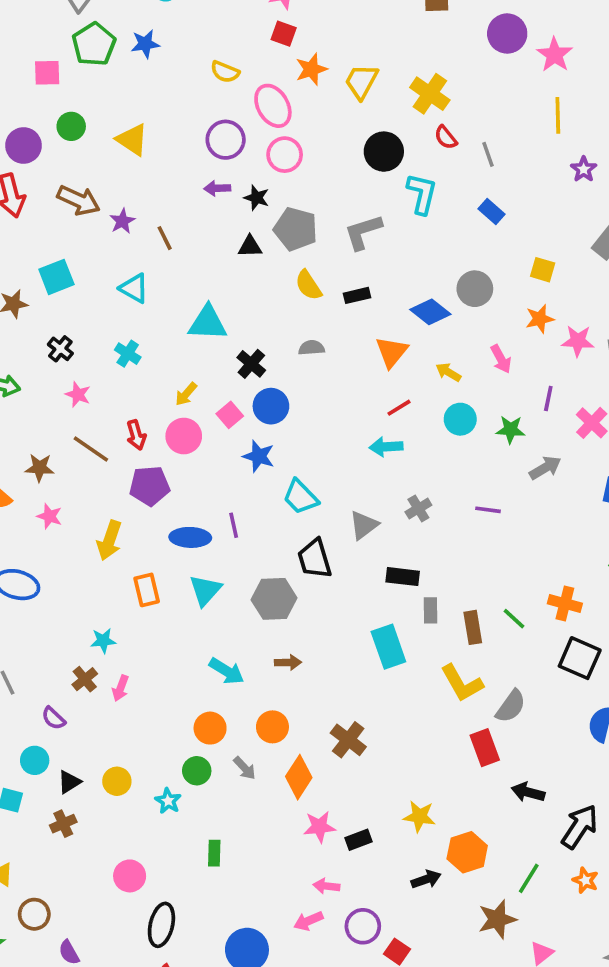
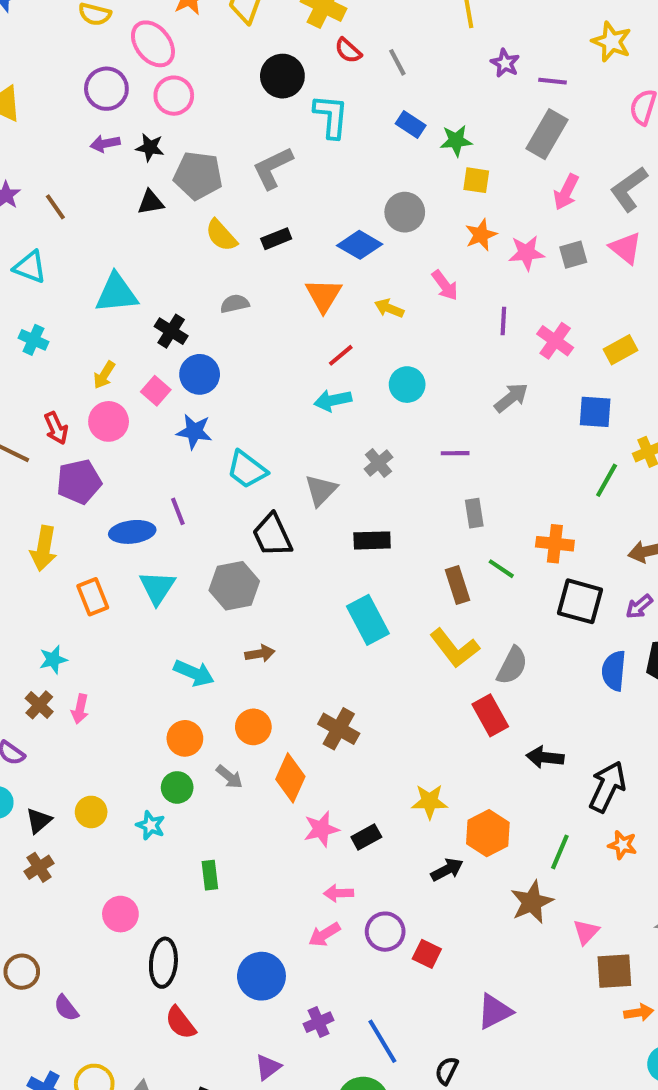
cyan circle: (460, 419) -> (407, 385), moved
green star: (510, 430) -> (456, 141), moved
gray rectangle: (430, 610) -> (474, 513), moved

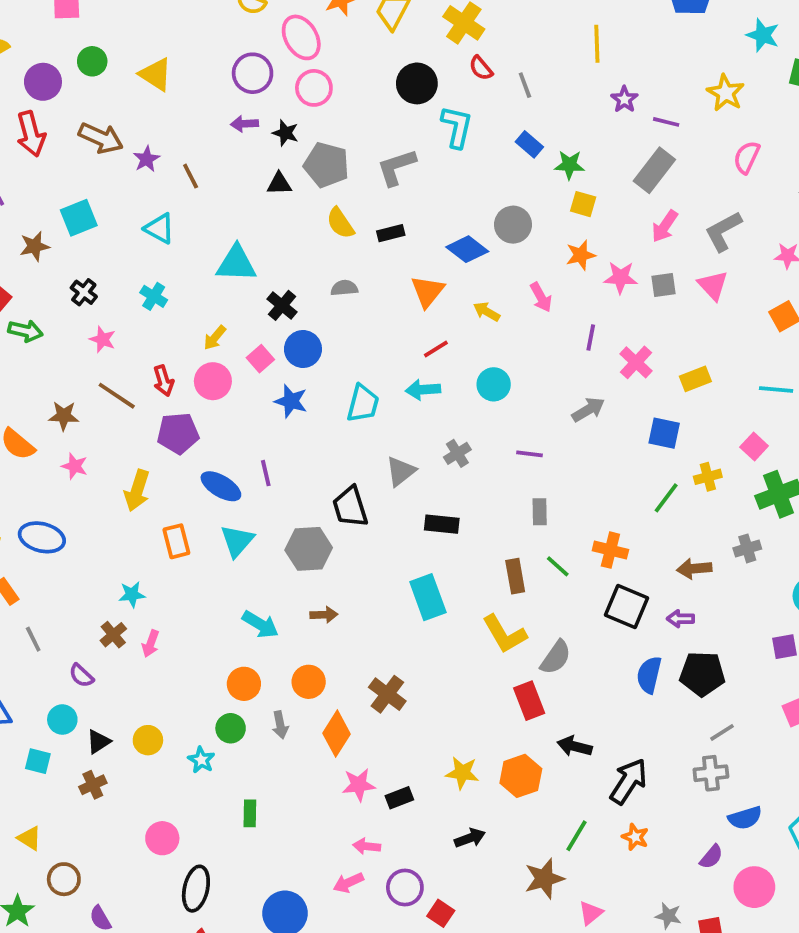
cyan trapezoid: (247, 469) -> (363, 404), moved, turned -120
blue ellipse: (132, 532) -> (221, 486), turned 30
purple arrow: (639, 607) -> (680, 619), turned 32
gray arrow: (229, 777) -> (280, 725), turned 32
orange hexagon: (488, 833) -> (521, 776), moved

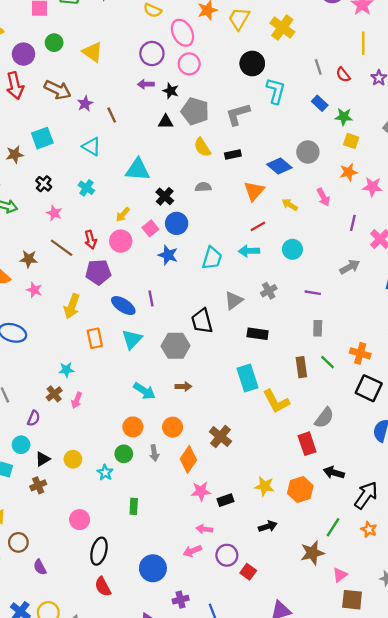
red semicircle: (481, 68) -> (343, 75), moved
yellow L-shape: (504, 634) -> (276, 401), moved
purple semicircle: (81, 676) -> (34, 418), turned -112

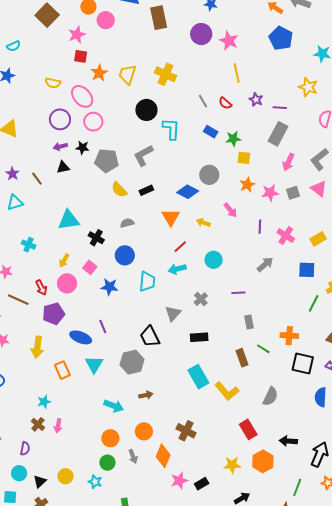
black triangle: (166, 122) -> (63, 167), moved
cyan triangle: (91, 146) -> (15, 203), moved, turned -36
blue circle: (177, 223) -> (125, 255), moved
red rectangle: (307, 444) -> (248, 429), moved

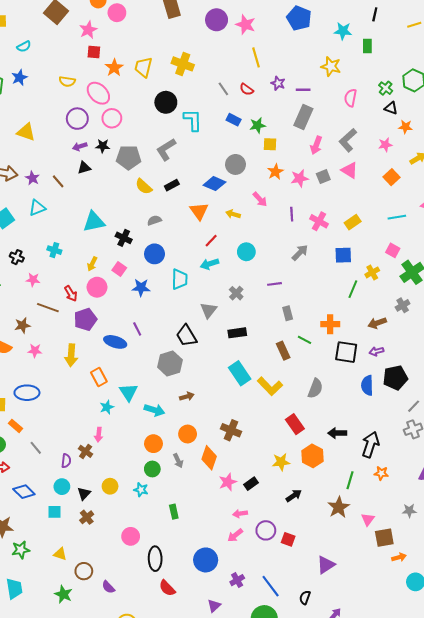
cyan triangle: (94, 364) -> (128, 392), moved
cyan star: (44, 402) -> (107, 407), moved
brown cross: (38, 424) -> (86, 451), moved

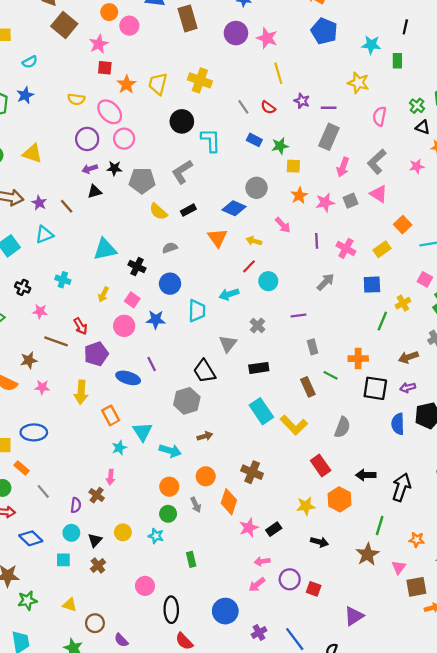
orange square: (392, 177) -> (403, 225), moved
red line: (211, 241) -> (249, 266), moved
pink circle: (97, 287) -> (124, 326), moved
orange star: (381, 473) -> (417, 540), moved
black arrow: (294, 496) -> (319, 542), turned 49

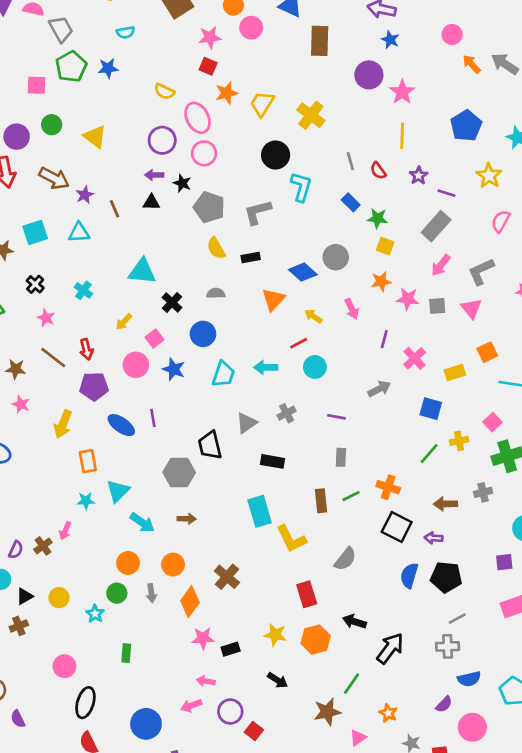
blue pentagon: (324, 31) -> (466, 126), moved
green line: (331, 375) -> (351, 496), turned -72

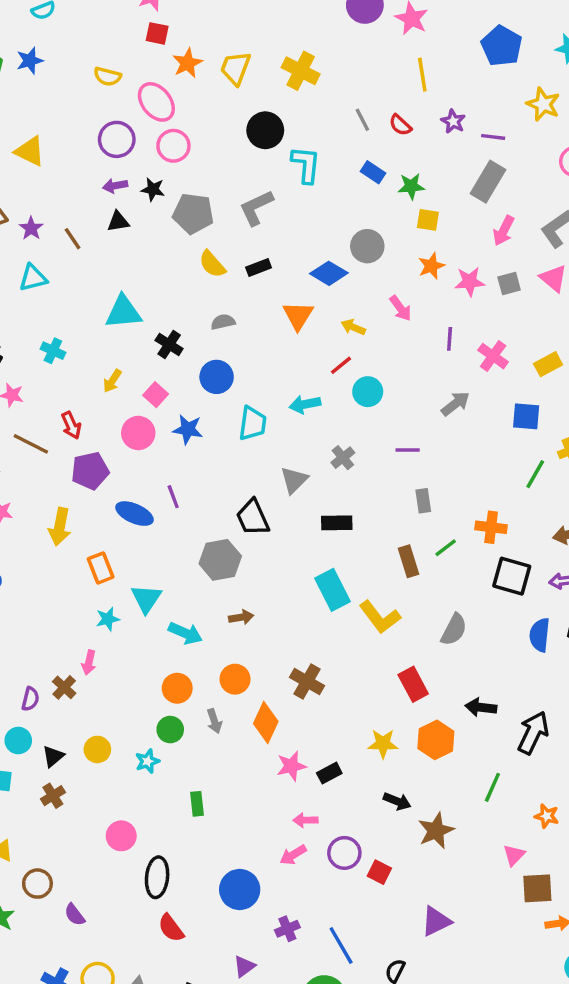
cyan star: (95, 614) -> (147, 761), turned 30
brown star: (327, 712) -> (436, 831), moved

